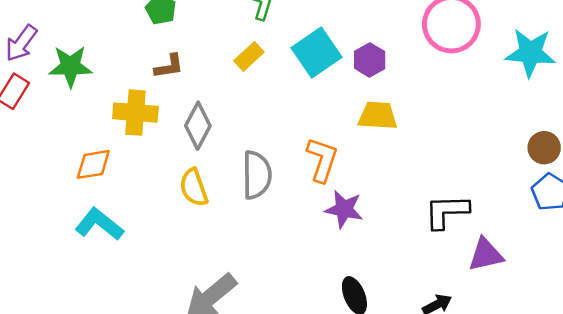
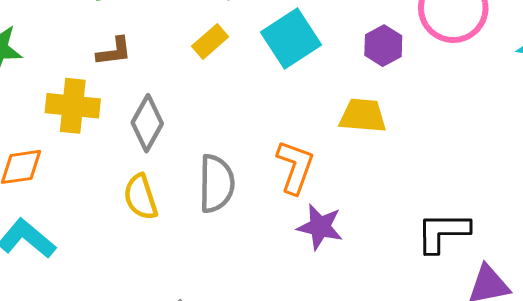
purple hexagon: (370, 60) -> (383, 46), moved

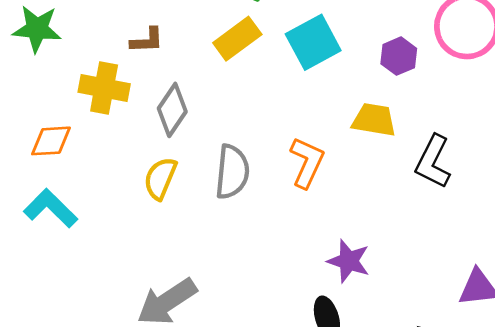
yellow rectangle: (210, 42) -> (237, 39), size x1.4
yellow semicircle: (141, 197) -> (160, 178), turned 36
purple star: (320, 227) -> (349, 261), moved
black L-shape: (443, 232) -> (433, 162), moved, turned -68

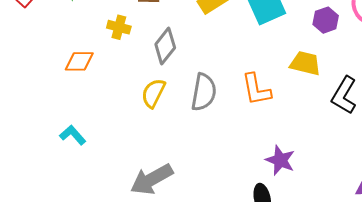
yellow cross: (104, 88) -> (119, 27), size x0.7
orange L-shape: (307, 162) -> (256, 89), turned 141
cyan L-shape: (51, 208) -> (73, 135), moved, size x0.7

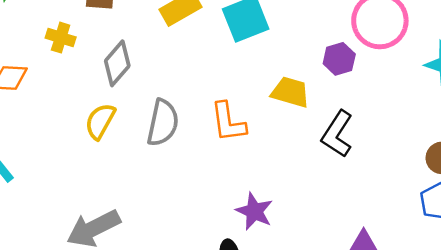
purple hexagon: (326, 20) -> (339, 59), moved

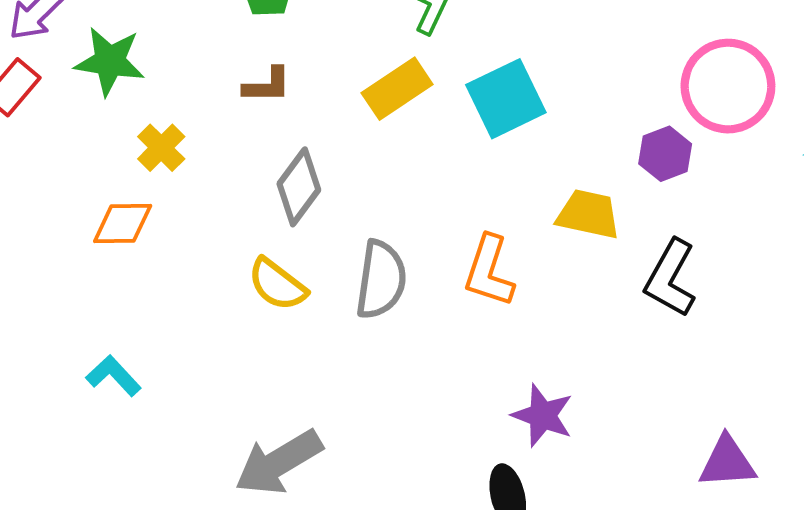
yellow cross: (61, 38) -> (161, 148), moved, turned 32
yellow semicircle: (100, 121) -> (277, 284), turned -78
orange L-shape: (228, 122) -> (489, 271), turned 30

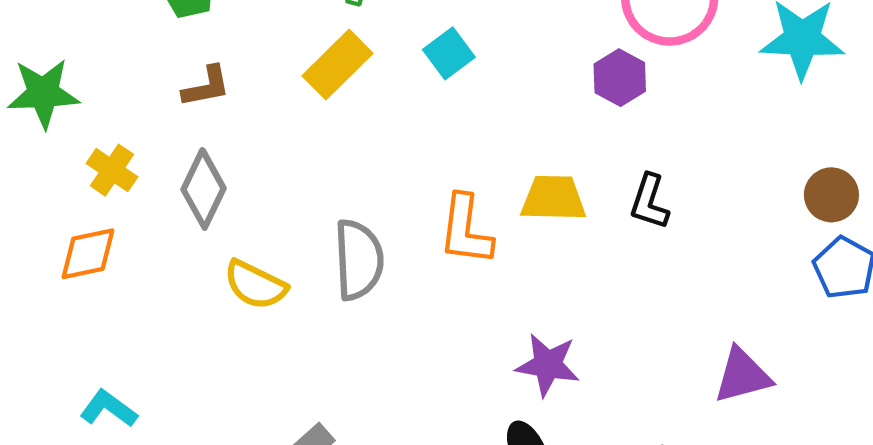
cyan square: (506, 99) -> (449, 53), size x0.6
gray diamond: (299, 187) -> (204, 189), moved
yellow trapezoid: (588, 214) -> (553, 198), moved
black L-shape: (670, 278) -> (649, 202), size x0.7

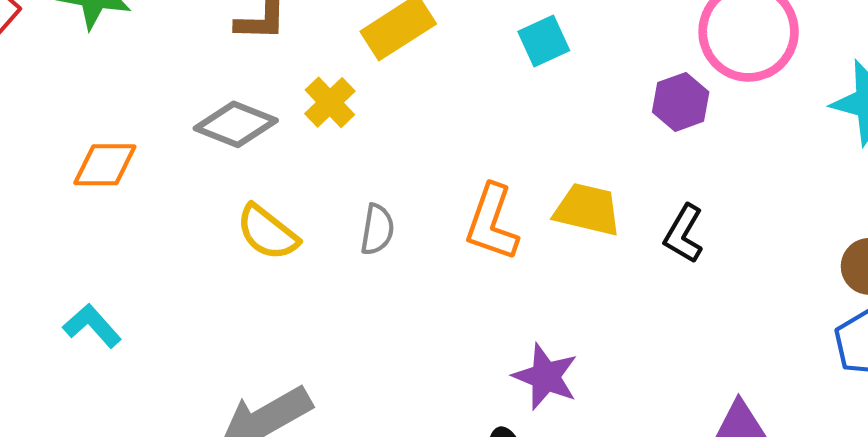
cyan square: (449, 53) -> (544, 41), moved
yellow cross: (112, 170) -> (330, 102), moved
gray diamond: (204, 189) -> (236, 124), turned 74
gray semicircle: (359, 260) -> (377, 229), size x0.6

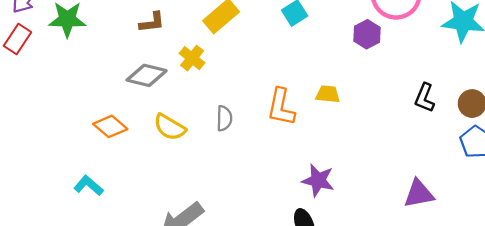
orange diamond: (105, 165) -> (110, 126), moved, turned 48
yellow trapezoid: (587, 210) -> (328, 94), size x0.7
black L-shape: (684, 234) -> (425, 98), moved

